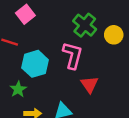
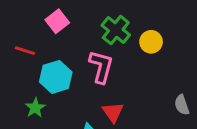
pink square: (25, 14) -> (57, 21), moved
red triangle: (90, 84) -> (113, 112), moved

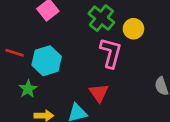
red line: (25, 51) -> (15, 53), moved
pink L-shape: (101, 67) -> (111, 53), moved

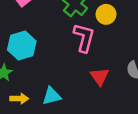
red triangle: (99, 93) -> (100, 77), moved

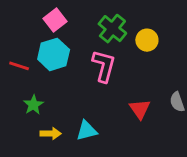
pink L-shape: (84, 38) -> (104, 66), moved
cyan hexagon: (22, 45) -> (54, 54), moved

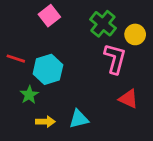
cyan hexagon: (54, 54) -> (48, 69), moved
pink L-shape: (104, 66) -> (115, 59), moved
red triangle: (140, 109) -> (128, 99), turned -30

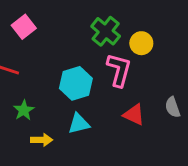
pink square: (49, 16) -> (24, 27), moved
cyan hexagon: (48, 69) -> (76, 83), moved
cyan triangle: (79, 119) -> (79, 124), moved

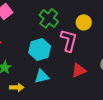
green cross: (106, 31) -> (49, 18), moved
red triangle: (134, 115) -> (79, 70), turned -49

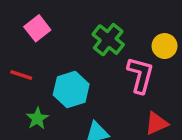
cyan hexagon: (40, 49) -> (71, 89), moved

